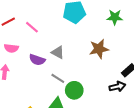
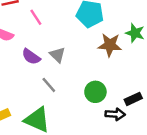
brown star: (99, 49) -> (110, 45), moved
green circle: (74, 90) -> (95, 92), moved

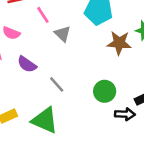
gray triangle: (57, 55) -> (63, 34), moved
purple semicircle: (31, 57) -> (27, 64), moved

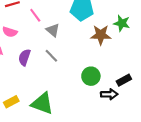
purple semicircle: (27, 64) -> (24, 57), turned 77
gray line: (57, 84) -> (51, 56), moved

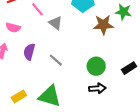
gray line: (51, 56) -> (56, 60), moved
black arrow: (109, 94) -> (97, 88), moved

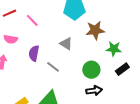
green star: (123, 12) -> (114, 49), moved
gray triangle: (56, 23) -> (66, 44), moved
purple semicircle: (29, 52) -> (34, 53), moved

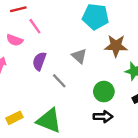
pink line: (32, 20) -> (35, 26), moved

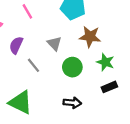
pink line: (35, 26) -> (27, 11), moved
green circle: (104, 92) -> (72, 67), moved

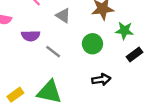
gray triangle: (54, 43) -> (63, 16), moved
purple semicircle: (16, 45) -> (31, 36), turned -102

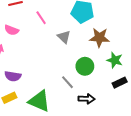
purple semicircle: (31, 36) -> (13, 76), moved
gray line: (53, 52) -> (67, 82), moved

